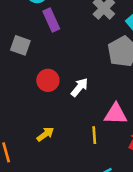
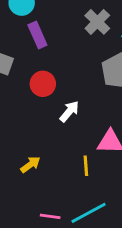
red circle: (48, 80) -> (43, 84), moved

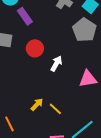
yellow line: (86, 166) -> (55, 109), moved, turned -32

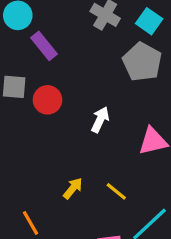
red circle: (35, 48) -> (48, 100), moved
yellow line: (55, 109) -> (116, 191), moved

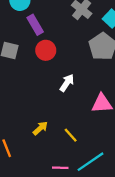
red circle: (48, 100) -> (46, 50), moved

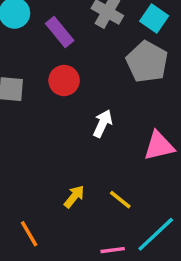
purple rectangle: (35, 25) -> (60, 32), moved

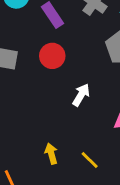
yellow arrow: (74, 197) -> (51, 154), turned -60

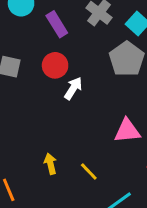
white arrow: (81, 95) -> (73, 88), moved

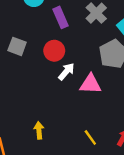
pink triangle: (127, 131) -> (90, 84), moved
yellow line: (89, 172) -> (90, 138), moved

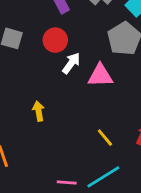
yellow arrow: (39, 130) -> (39, 111), moved

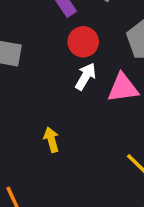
red circle: (55, 40) -> (83, 42), moved

